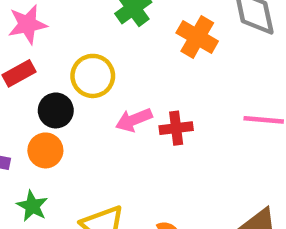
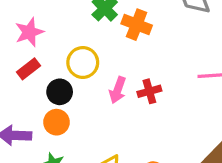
orange cross: (197, 37) -> (137, 25), moved
pink arrow: (134, 120) -> (118, 90), turned -40

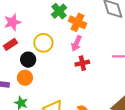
pink arrow: (118, 90) -> (76, 43), moved

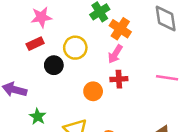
orange circle: (25, 78) -> (93, 91), moved

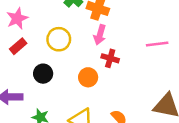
black circle: (54, 65) -> (43, 74), moved
red cross: (119, 79) -> (110, 58), turned 35

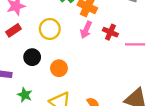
red cross: (110, 58) -> (110, 32), moved
orange circle: (88, 77) -> (59, 68), moved

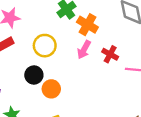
black circle: (32, 57) -> (34, 75), moved

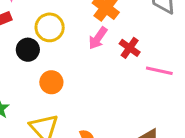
black circle: (34, 75) -> (28, 50), moved

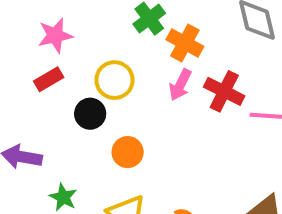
red cross: (130, 48) -> (224, 91), size x1.4

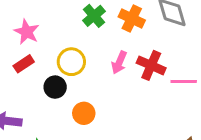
pink star: (55, 35) -> (27, 32), turned -30
orange cross: (185, 43) -> (132, 19), moved

